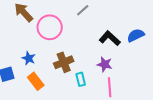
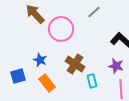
brown cross: (64, 62) -> (75, 64), turned -36

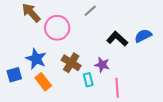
blue star: (40, 60) -> (36, 59), size x1.5
purple star: (116, 66) -> (102, 65), moved

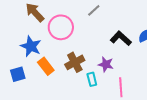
blue star: (36, 59) -> (31, 46), moved
brown cross: (71, 63) -> (75, 62), turned 30
orange rectangle: (43, 82) -> (46, 66), moved

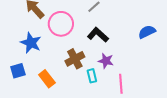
black L-shape: (121, 38) -> (98, 35), moved
orange rectangle: (46, 66) -> (47, 79), moved

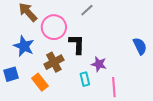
blue semicircle: (147, 32) -> (140, 46), moved, turned 90
black L-shape: (98, 35) -> (77, 44), moved, turned 50
brown cross: (75, 59) -> (54, 62), moved

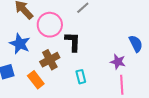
purple star: (99, 64) -> (118, 62), moved
pink line: (114, 87) -> (122, 85), moved

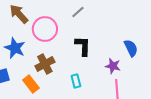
black L-shape: (73, 42) -> (83, 46), moved

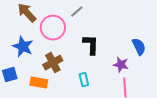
gray line: (78, 12) -> (77, 12), moved
orange rectangle: (31, 84) -> (39, 83), turned -42

